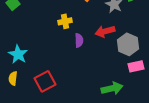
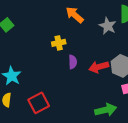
red arrow: (105, 31) -> (99, 67), moved

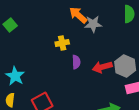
gray star: (108, 26) -> (93, 24), moved, turned -30

